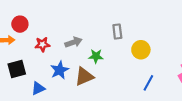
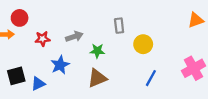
black square: (17, 69) -> (16, 76), moved
brown triangle: (84, 76) -> (97, 78), moved

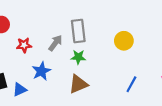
gray rectangle: (119, 26) -> (78, 31), moved, size x1.5
gray arrow: (74, 37) -> (55, 43), turned -35
yellow circle: (143, 44) -> (124, 41), moved

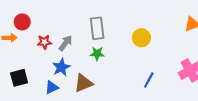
gray arrow: (55, 43) -> (65, 43), moved
brown triangle: (78, 84) -> (83, 83), moved
blue triangle: (20, 90) -> (52, 87), moved

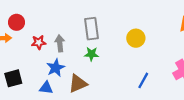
gray arrow: (65, 43) -> (60, 43), turned -42
blue triangle: (52, 87) -> (46, 88), turned 32

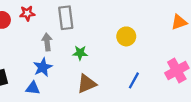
gray rectangle: (92, 29) -> (66, 18), moved
red star: (39, 42) -> (27, 13), moved
brown triangle: (78, 84) -> (87, 84), moved

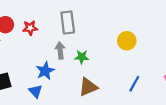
red star: (27, 13) -> (30, 28), moved
gray arrow: (47, 42) -> (60, 50), moved
blue triangle: (33, 88) -> (35, 91), turned 40

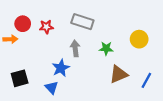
gray rectangle: (68, 23) -> (82, 22), turned -65
green star: (82, 57) -> (106, 48), moved
brown triangle: (88, 87) -> (119, 74), moved

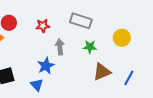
gray rectangle: (82, 22) -> (81, 21), moved
red star: (46, 27) -> (43, 26), moved

